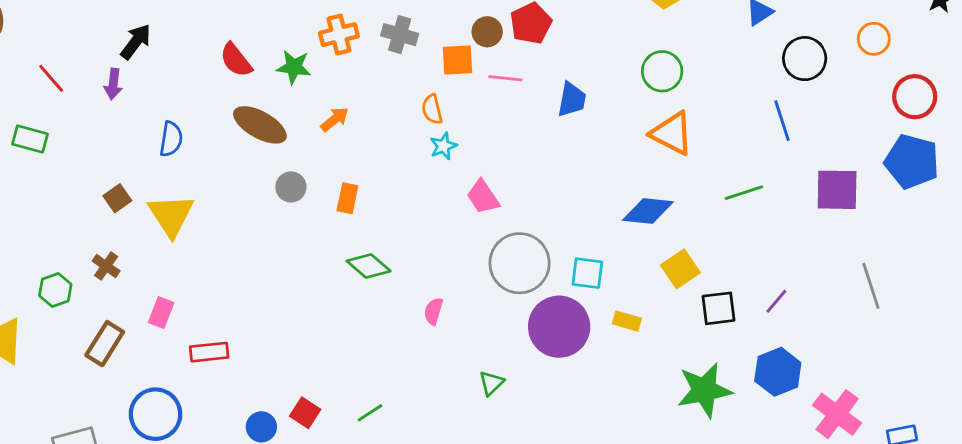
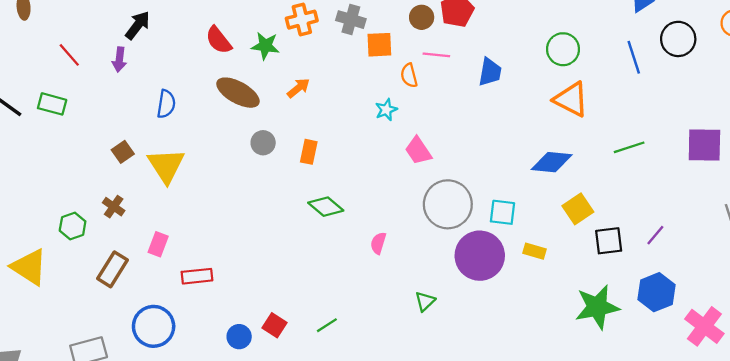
orange square: (457, 60) -> (379, 45), moved
orange semicircle: (432, 109) -> (409, 75), moved
blue line: (782, 121) -> (634, 57), moved

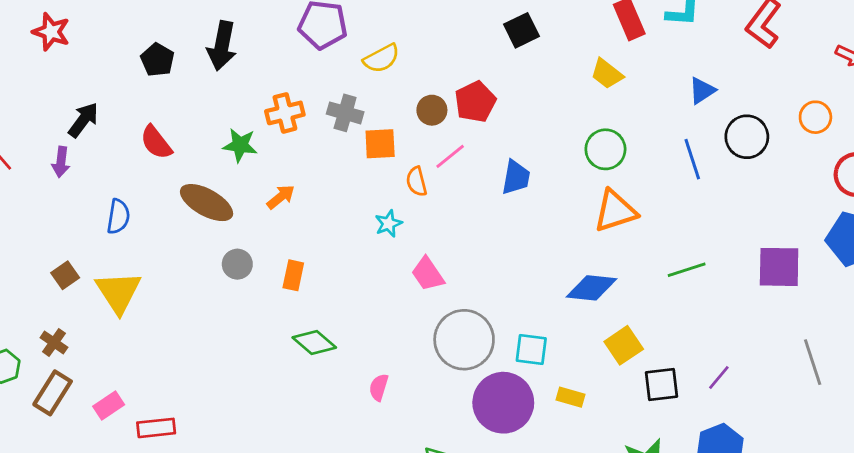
red semicircle: (219, 40) -> (156, 142), moved
pink line: (436, 55) -> (450, 156), turned -45
orange triangle: (571, 99) -> (615, 211), turned -45
pink rectangle: (158, 244) -> (109, 406), moved, turned 35
brown rectangle: (113, 269) -> (53, 393), moved

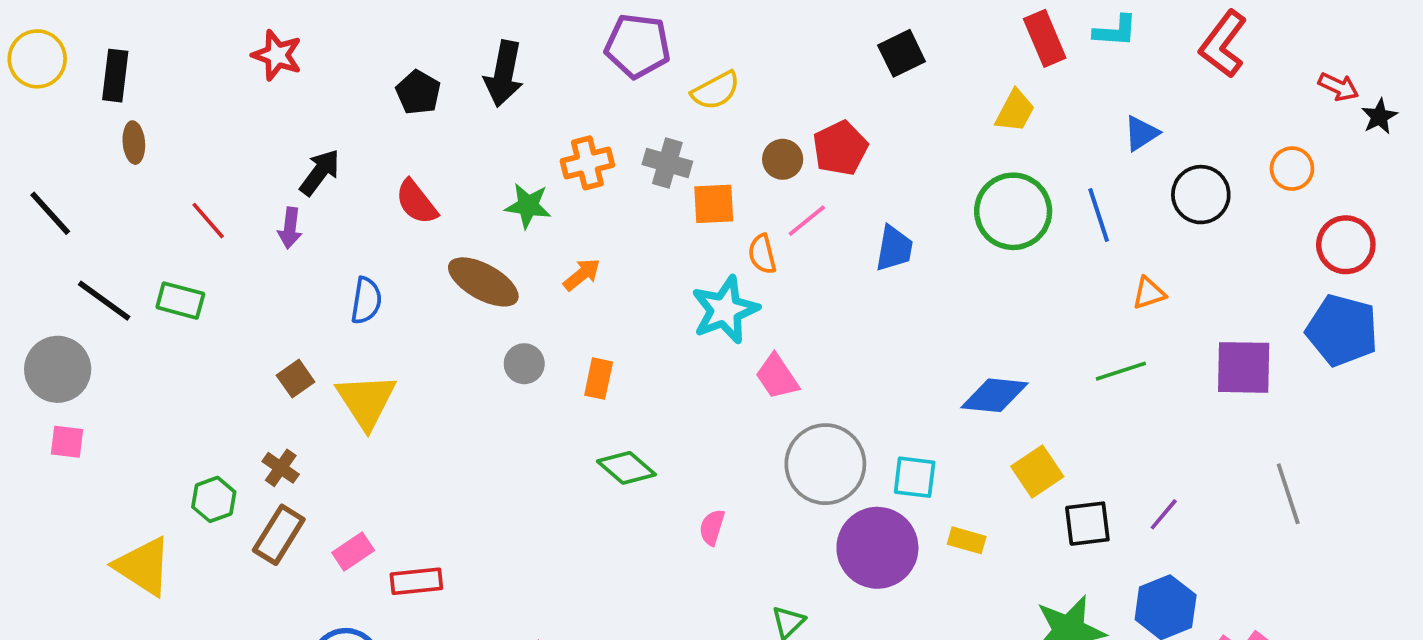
yellow trapezoid: (607, 74) -> (1015, 111), turned -100
green circle: (605, 149) -> (1013, 211), size x1.4
blue line: (692, 159) -> (1099, 215), moved
orange triangle: (615, 211) -> (1149, 293), moved, size x0.6
cyan star: (388, 224) -> (725, 310), size x1.8

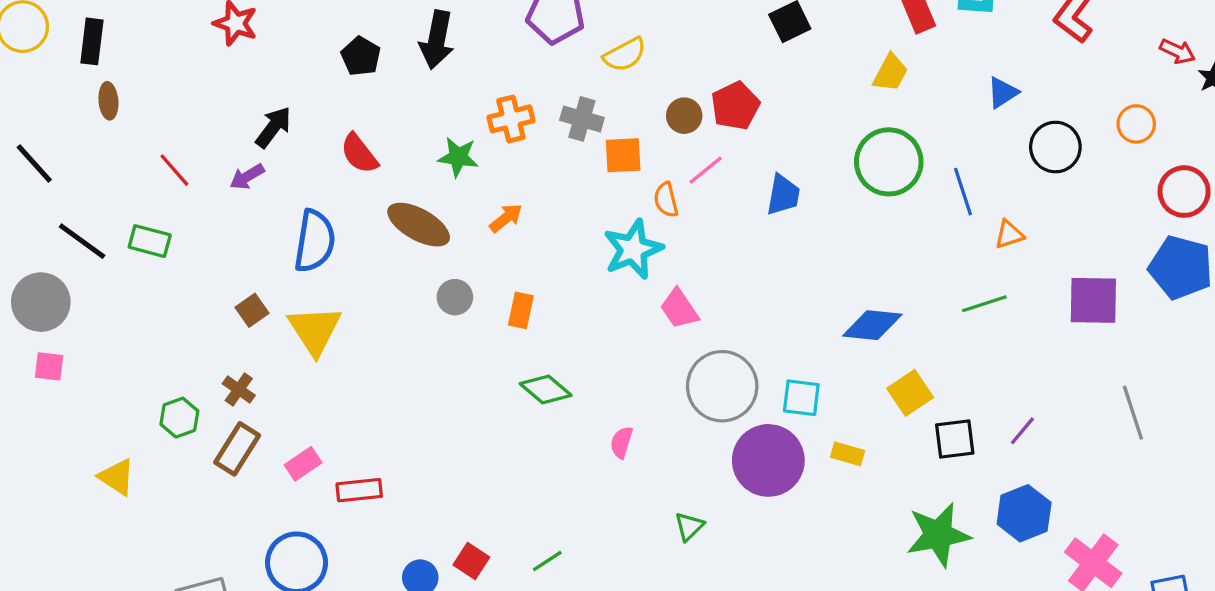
blue line: (1099, 215) -> (963, 192), moved
purple arrow: (290, 228) -> (247, 177), turned 52
blue semicircle: (366, 301) -> (315, 241), size x1.5
yellow triangle: (143, 566) -> (117, 477), size x0.7

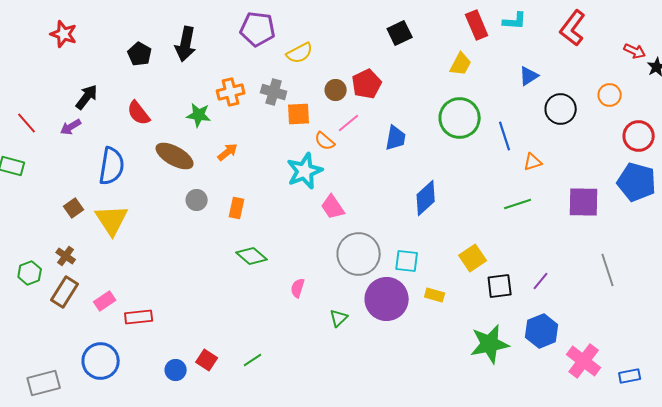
orange semicircle: (666, 200) -> (325, 141), turned -35
blue diamond: (872, 325) -> (426, 198), moved, turned -48
green triangle: (689, 526) -> (339, 318), moved

